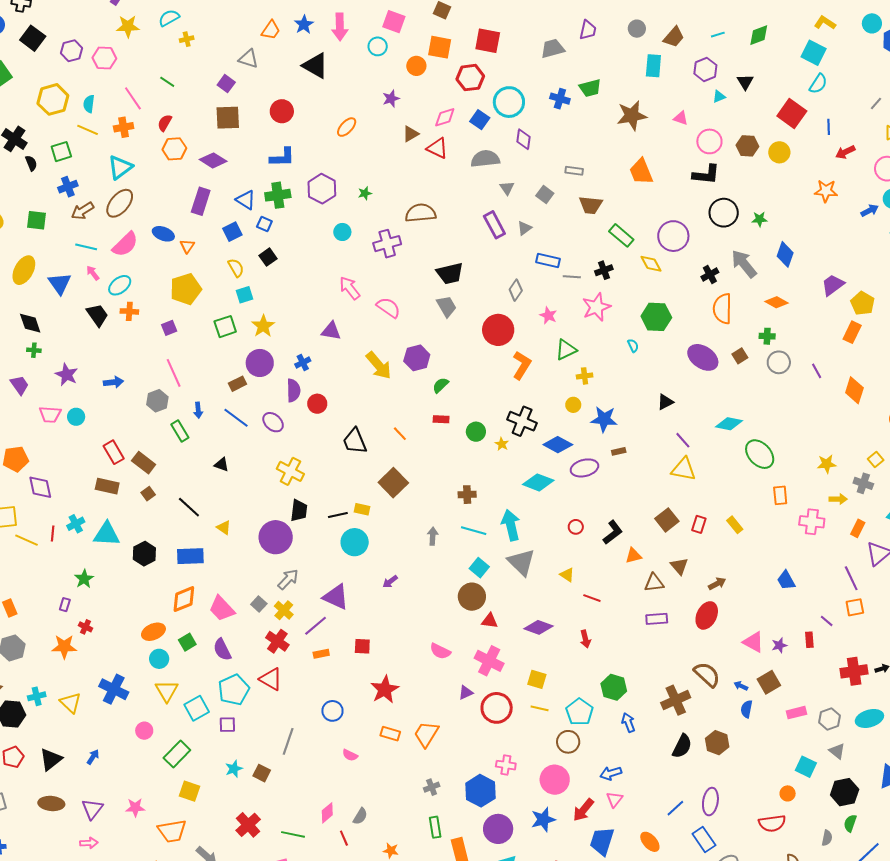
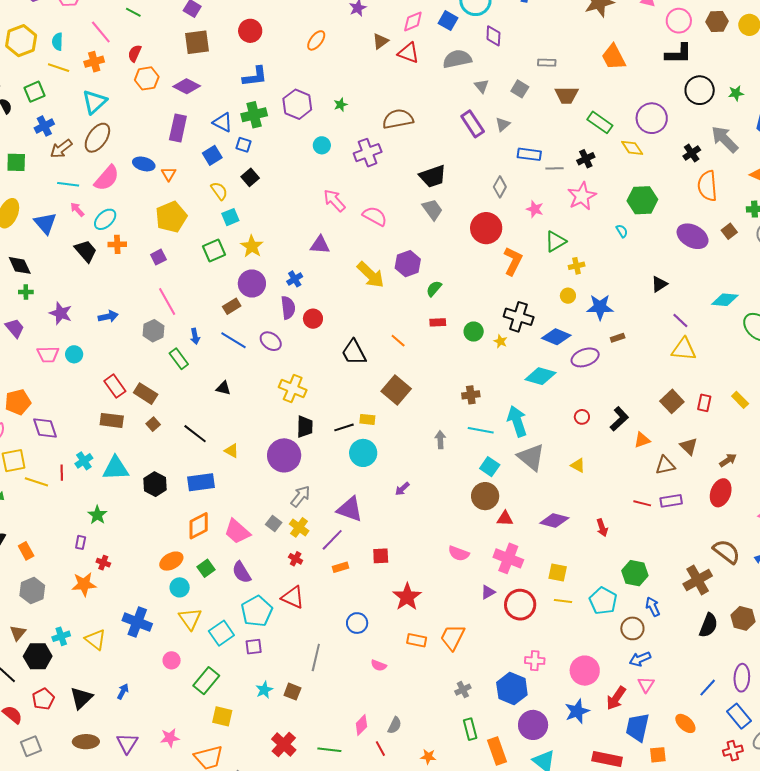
red line: (592, 598) -> (642, 503), moved
red cross: (277, 641) -> (296, 559), size x0.6
brown circle: (568, 742) -> (632, 628), moved

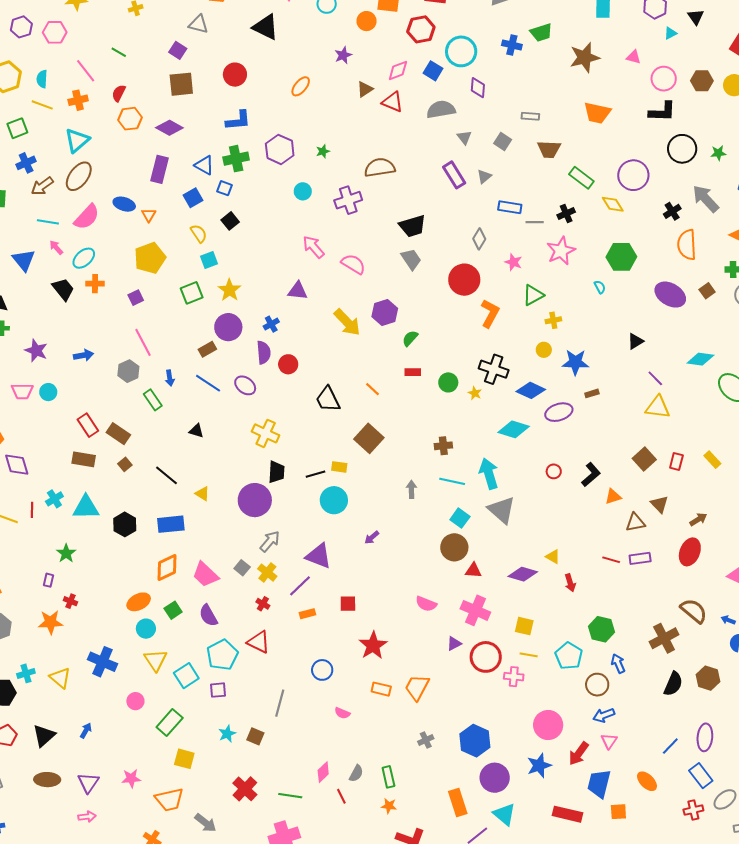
orange trapezoid: (614, 57) -> (597, 113), turned -52
yellow triangle: (578, 465) -> (553, 557), moved
pink cross: (535, 661) -> (514, 677), moved
green rectangle: (470, 729) -> (388, 777), moved

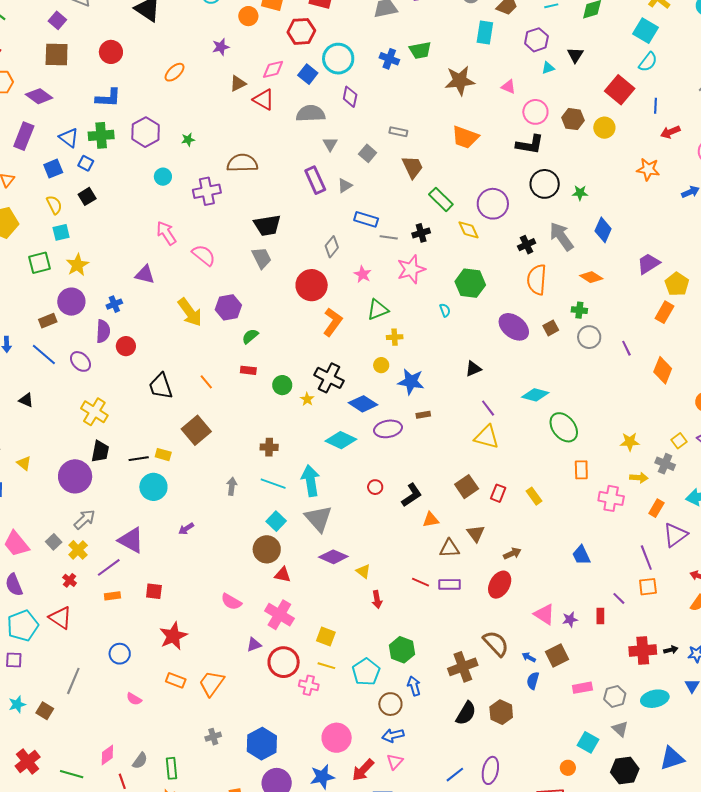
brown trapezoid: (549, 149) -> (413, 167), turned -125
purple diamond: (523, 574) -> (333, 557), moved

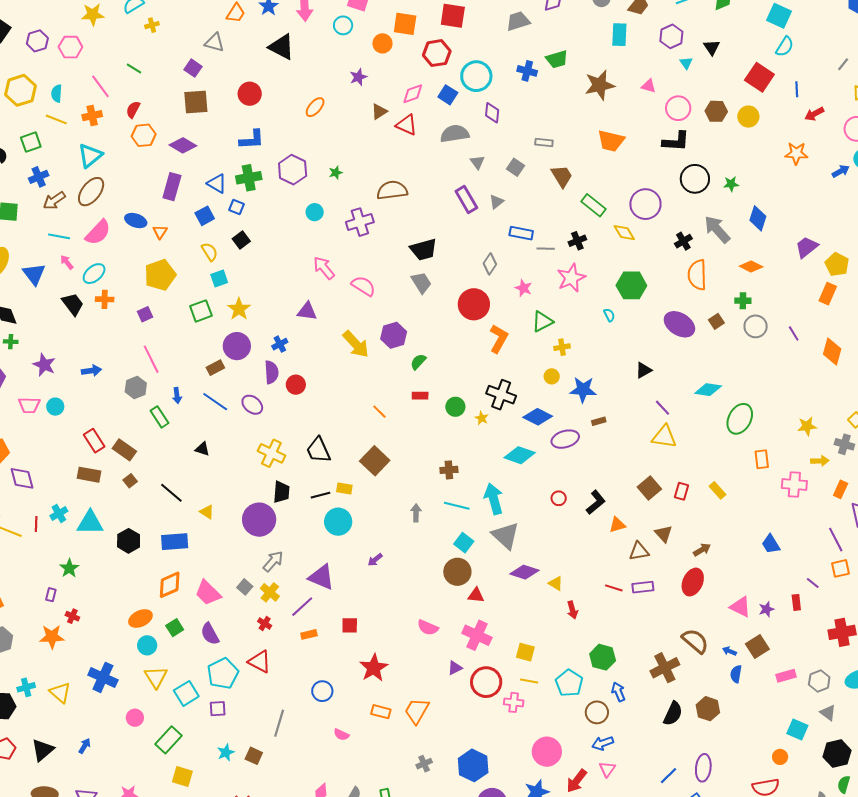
cyan triangle: (548, 68) -> (686, 63), turned -40
black trapezoid: (161, 386) -> (318, 450), moved
green ellipse: (564, 427) -> (740, 419), turned 72

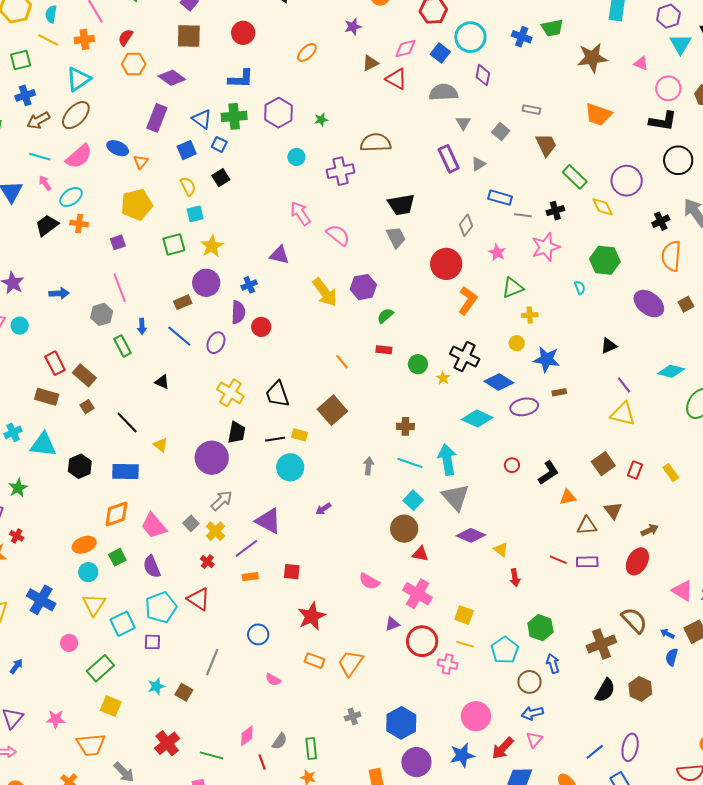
cyan triangle: (686, 63) -> (680, 44), size x1.6
black trapezoid: (73, 304) -> (47, 225), turned -95
purple ellipse: (252, 405) -> (216, 343), turned 70

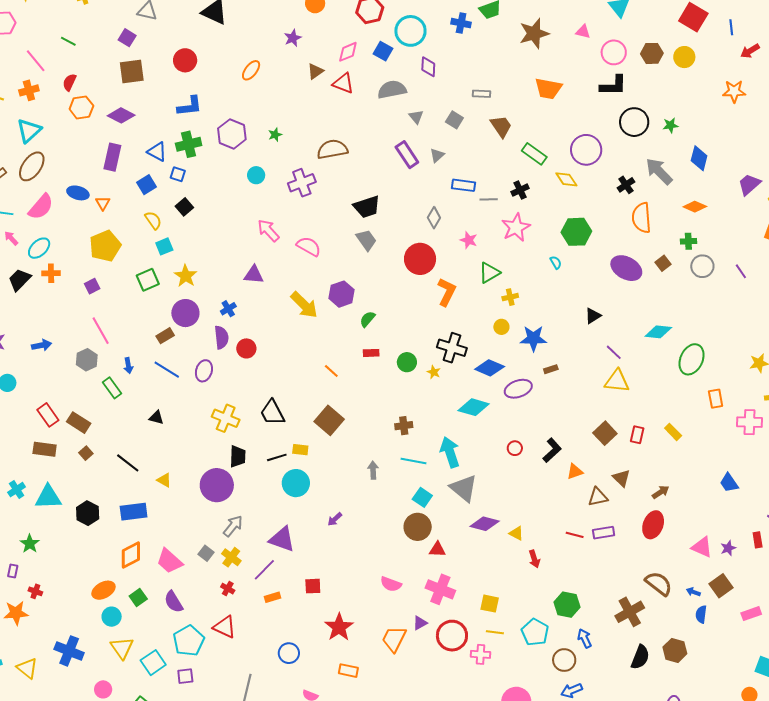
orange trapezoid: (350, 663) -> (394, 639), moved

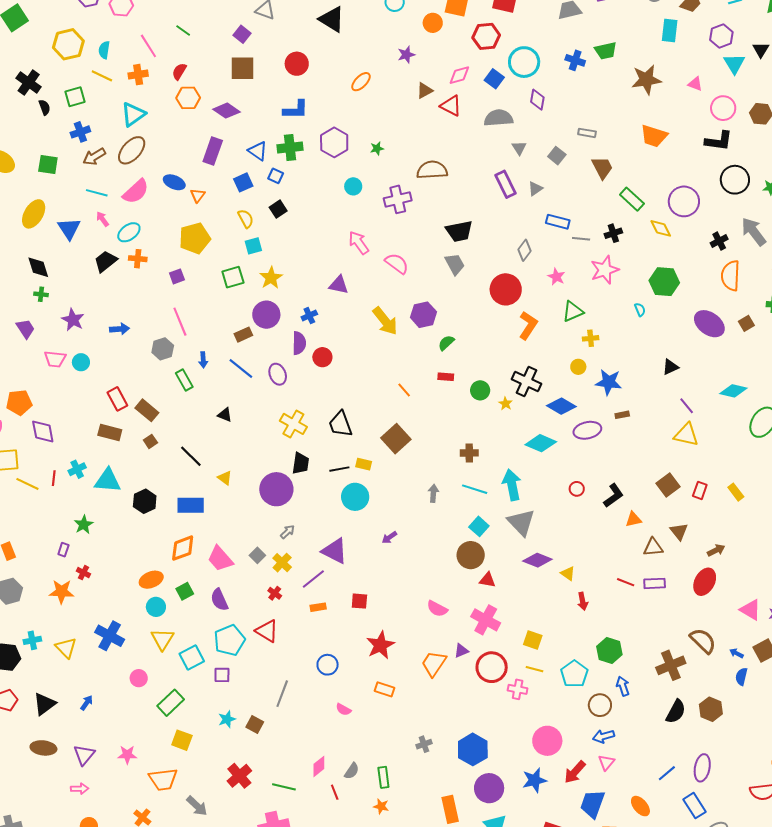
purple ellipse: (204, 371) -> (278, 374), turned -45
gray arrow: (233, 526) -> (287, 532), size x0.7

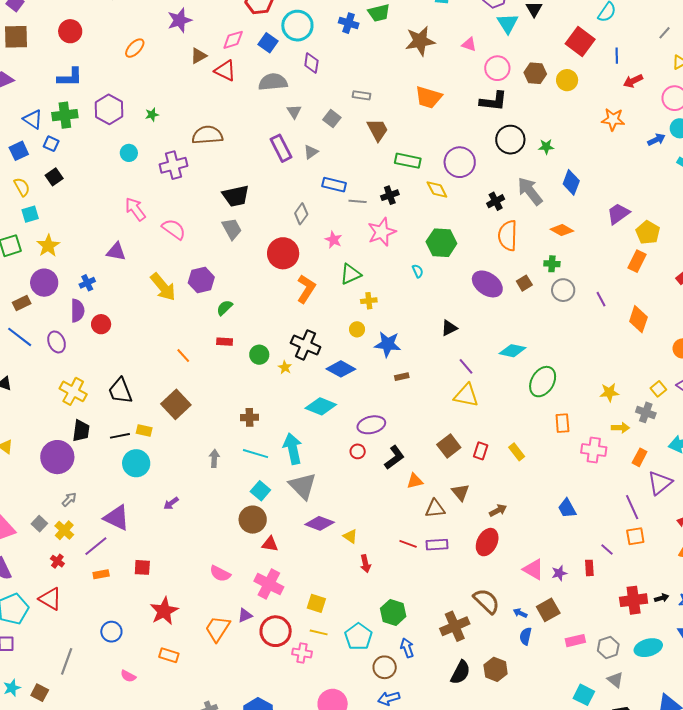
purple star: (406, 55) -> (180, 20), size x1.4
green rectangle: (632, 199) -> (408, 161), turned -30
purple ellipse: (587, 430) -> (371, 425), moved

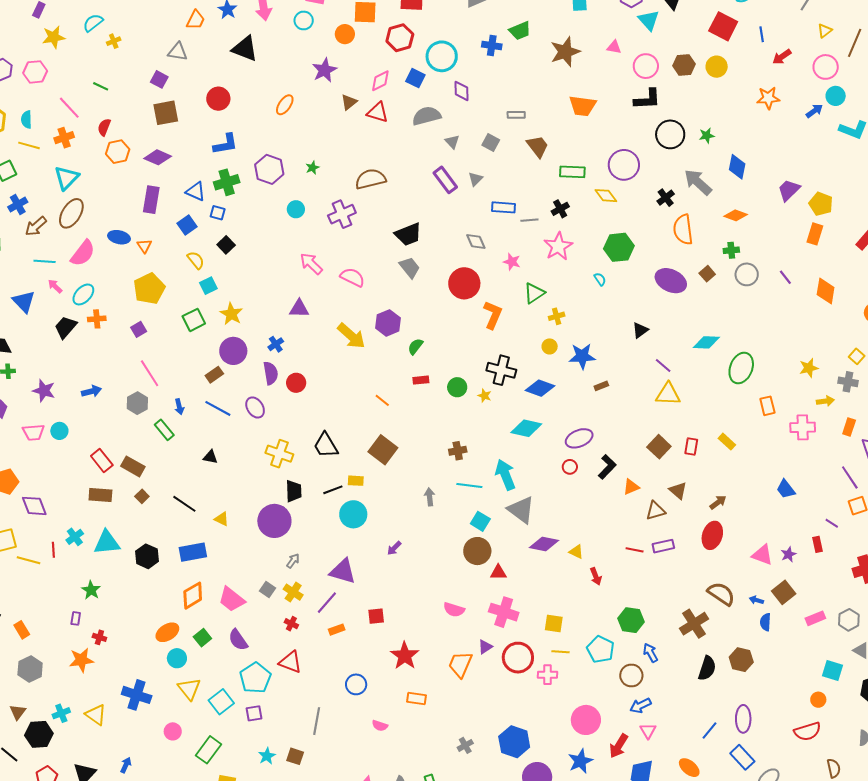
gray diamond: (301, 214) -> (476, 241), turned -50

